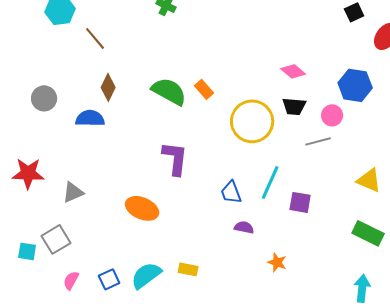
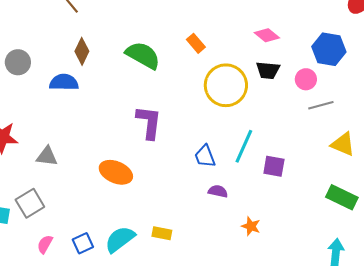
orange rectangle: (204, 89) -> (196, 43), moved
gray line: (318, 141) -> (321, 105), moved
gray triangle: (73, 192) -> (47, 156), turned 30

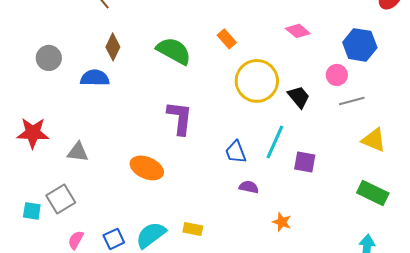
black trapezoid: (268, 70) -> (299, 97), moved, turned -135

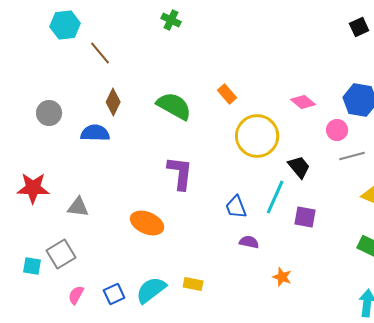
pink diamond: (298, 31) -> (303, 102), moved
black trapezoid: (299, 97) -> (299, 167), moved

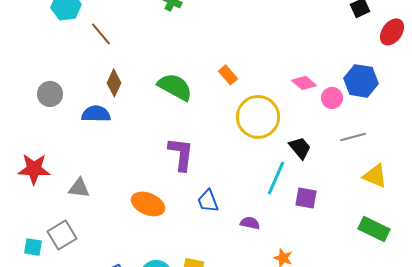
pink circle: (337, 130) -> (332, 98), moved
blue trapezoid: (236, 207) -> (208, 201), moved

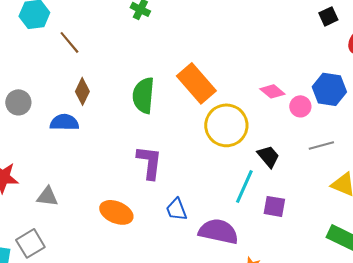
orange rectangle: (228, 75) -> (196, 83), size x2.0
green semicircle: (175, 87) -> (143, 95), turned -114
purple semicircle: (250, 223) -> (218, 231), size x2.0

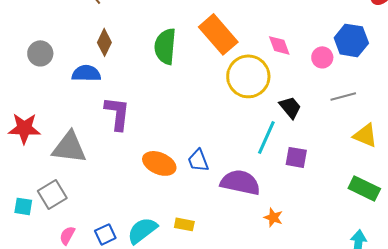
pink diamond: (272, 91) -> (279, 45), moved, turned 30
purple L-shape: (149, 162) -> (117, 113), moved
gray triangle: (47, 196) -> (69, 147), size x1.6
orange ellipse: (116, 212) -> (159, 163), moved

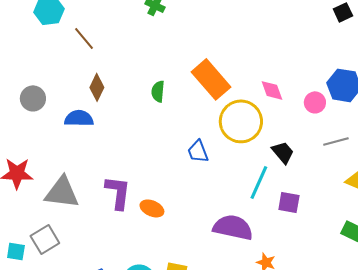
green semicircle: (165, 46) -> (158, 91), size x0.6
purple L-shape: (117, 113) -> (118, 192), moved
blue trapezoid: (198, 160) -> (198, 151), moved
orange ellipse: (159, 163) -> (152, 208), size x0.7

